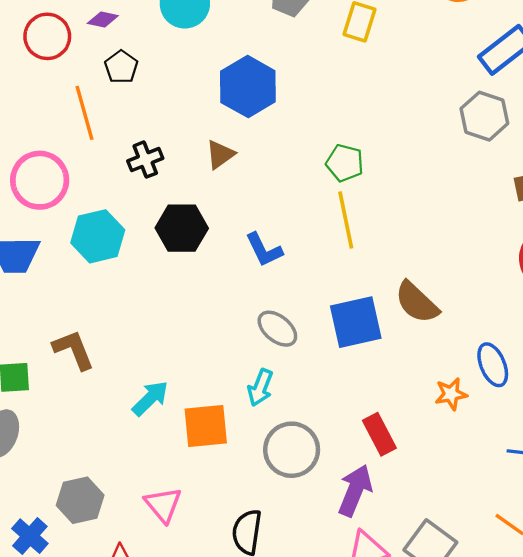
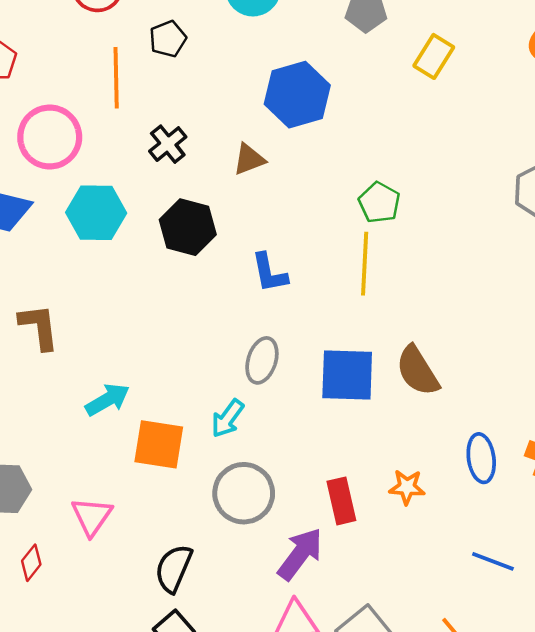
black cross: (145, 160) -> (168, 144), turned -32
gray ellipse: (277, 329) -> (262, 360), turned 54
orange star: (451, 394) -> (407, 487), moved

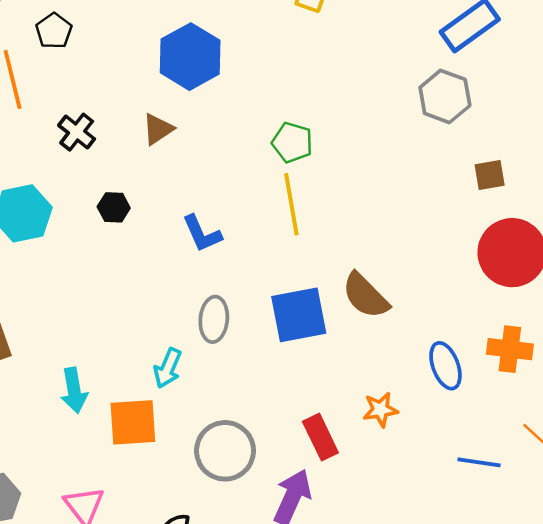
black hexagon: (188, 227) -> (114, 207), size x0.6
cyan arrow: (107, 400) -> (74, 390), turned 123
cyan arrow: (228, 418) -> (168, 368), moved

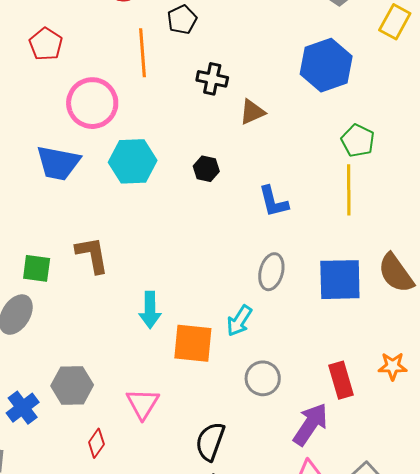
blue hexagon: (190, 57) -> (326, 65), moved
black cross: (77, 132) -> (212, 79), moved, turned -36
cyan arrow: (168, 368) -> (239, 321), moved
gray circle: (225, 451) -> (263, 378), size x0.7

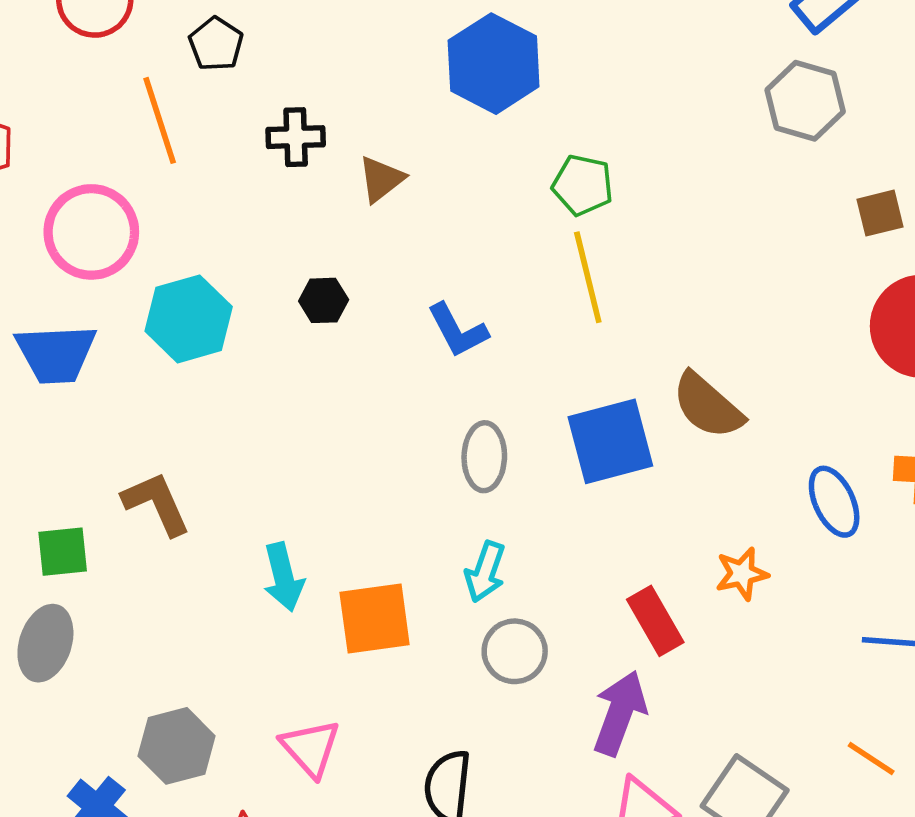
cyan arrow: (239, 321) -> (485, 572), moved

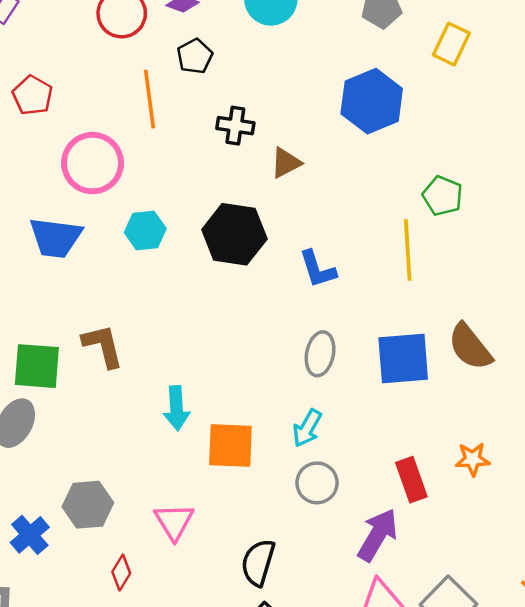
green pentagon: (583, 185) -> (443, 196), moved
black hexagon: (324, 300) -> (234, 234), size x2.0
cyan hexagon: (189, 319) -> (145, 231), size x0.7
green square: (63, 552) -> (37, 366), size x1.4

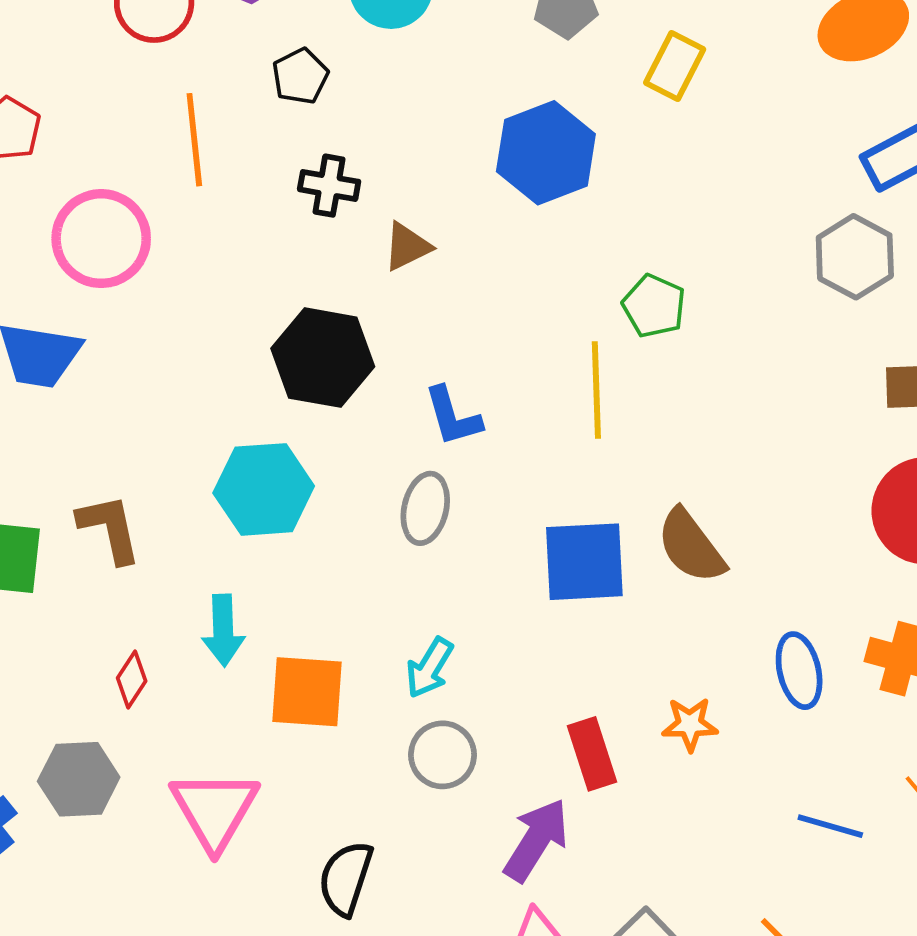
black pentagon: (195, 56) -> (300, 76), moved
cyan hexagon: (145, 231) -> (264, 489), moved, size x1.5
gray ellipse: (320, 354) -> (425, 508), moved
pink triangle: (174, 522) -> (214, 810), size x1.4
red diamond: (121, 573) -> (132, 679), moved

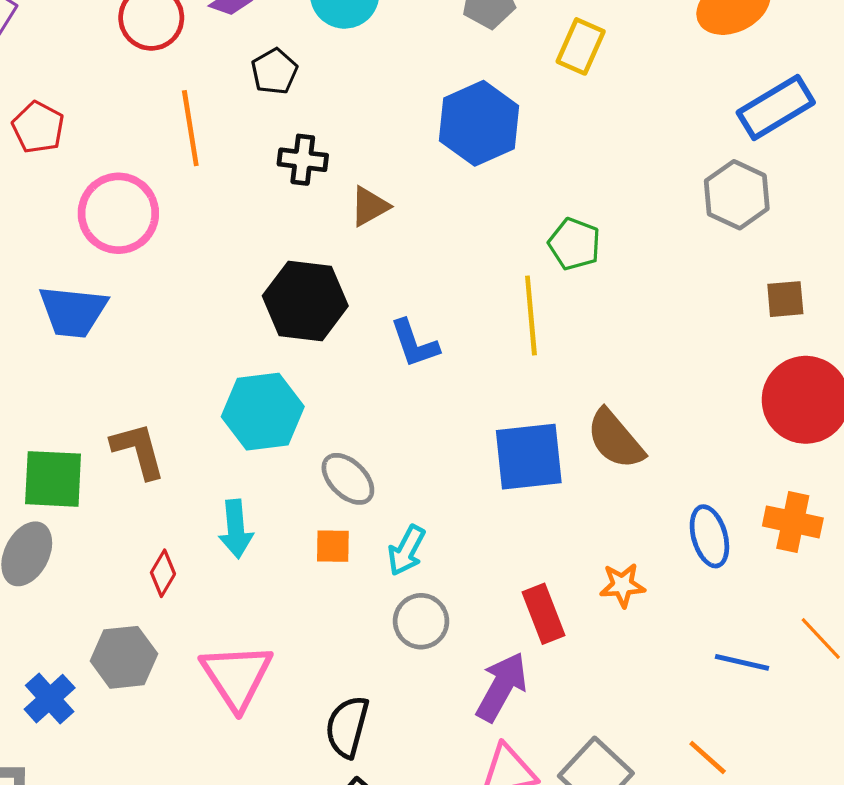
gray ellipse: (425, 508) -> (348, 479), moved, turned -56
orange square: (307, 692) -> (333, 546), moved, size x0.6

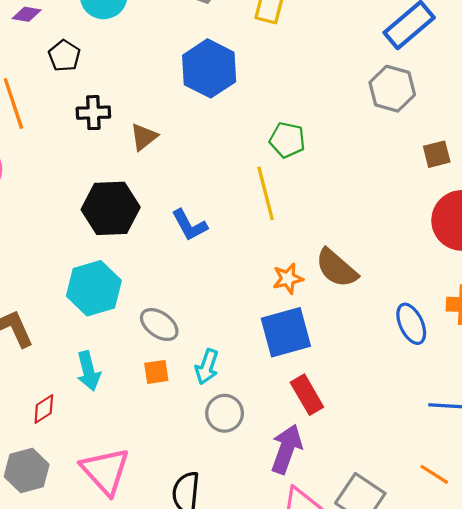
blue square: (529, 457) -> (286, 332), moved
red diamond: (163, 573) -> (44, 409), turned 36
orange star: (622, 585) -> (288, 279), moved

